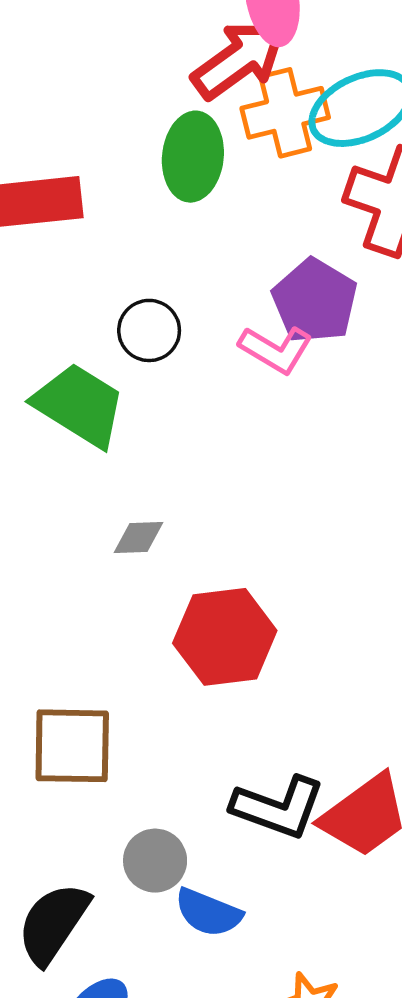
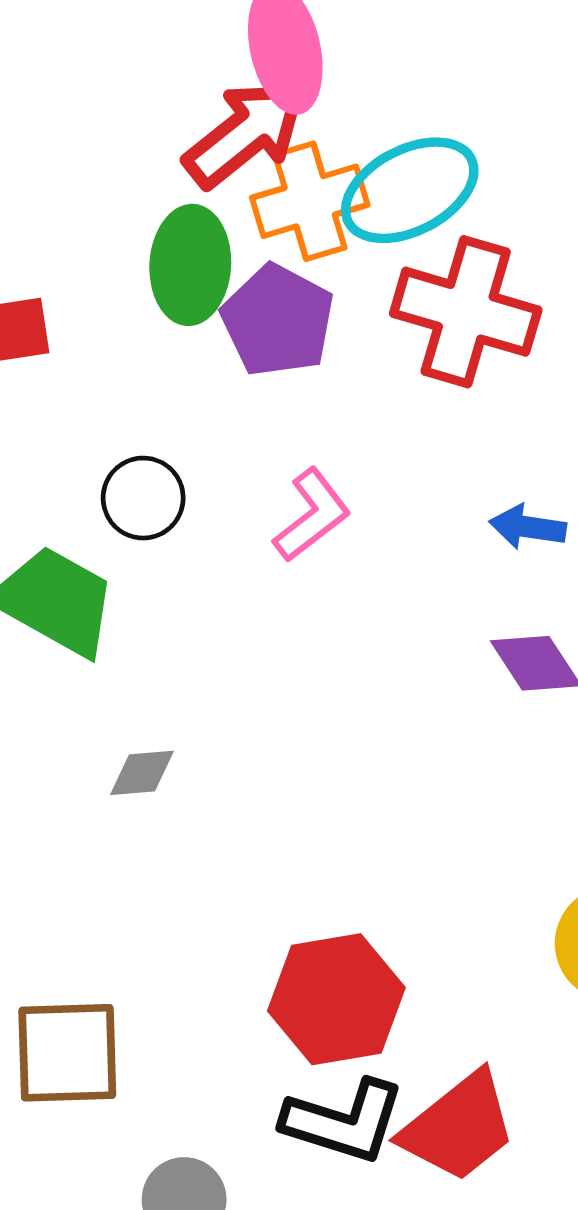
purple pentagon: (315, 301) -> (278, 321), moved
pink L-shape: (276, 349) -> (312, 515), turned -66
red hexagon: (225, 637) -> (336, 999), moved

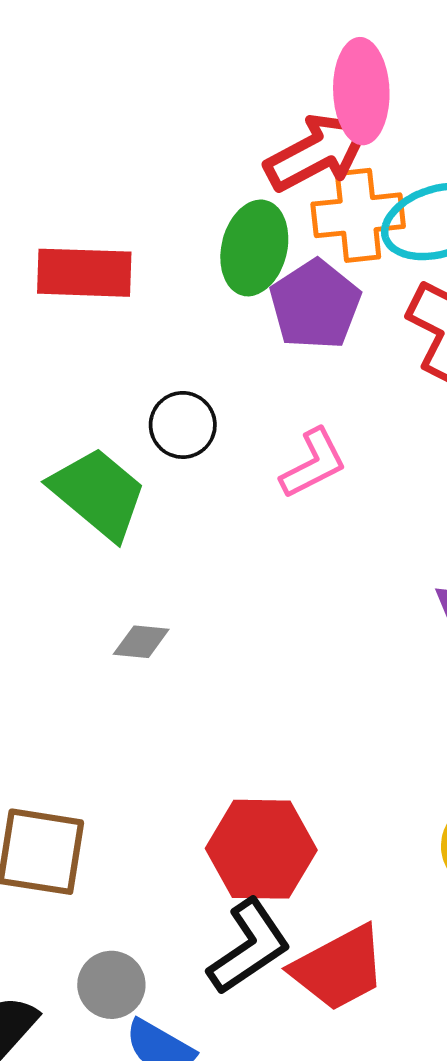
black L-shape: (344, 1121) -> (249, 947), turned -62

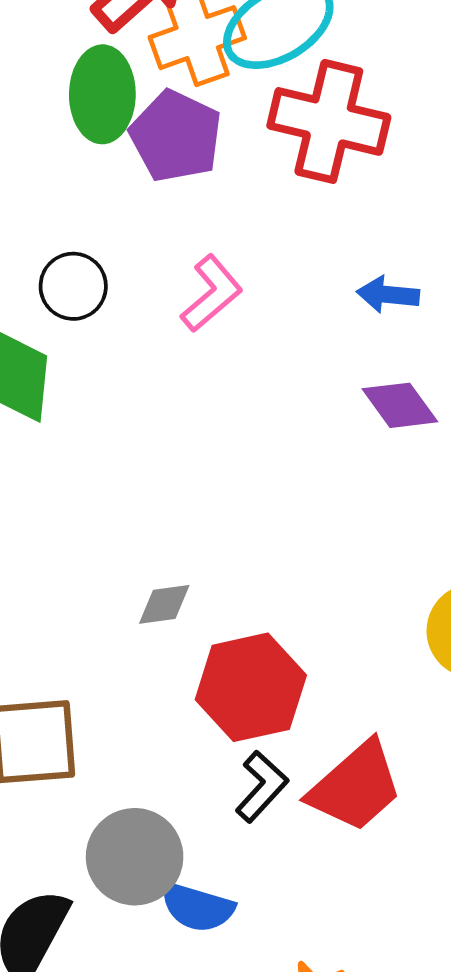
gray diamond: (141, 642) -> (164, 604), moved
black L-shape: (249, 947) -> (262, 787), size x0.7
gray circle: (111, 985) -> (135, 857), size x1.4

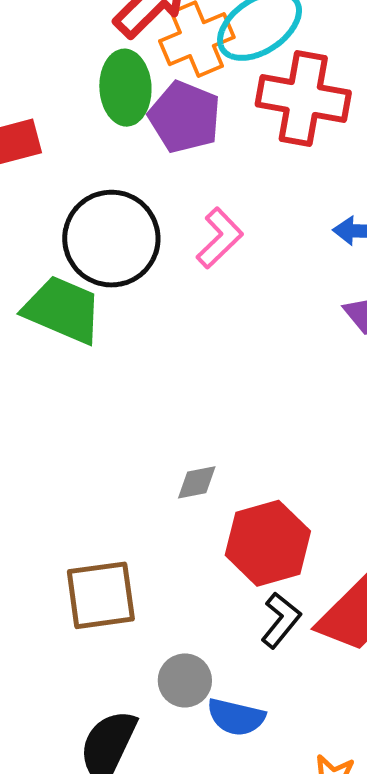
black circle: (73, 286) -> (111, 239), size x1.8
gray circle: (135, 857) -> (185, 680), size x0.7

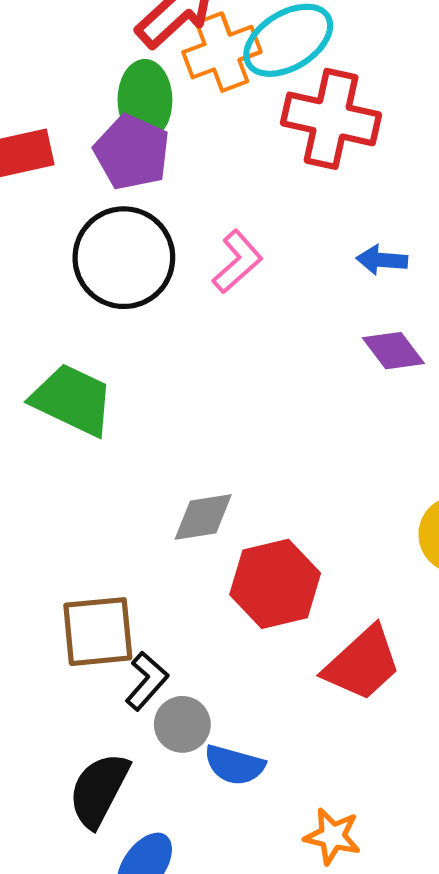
purple pentagon: (185, 117) -> (132, 152), moved
green trapezoid: (63, 310) -> (72, 400), moved
gray diamond: (197, 482) -> (203, 517), size x1.4
black L-shape: (281, 620) -> (147, 681), moved

